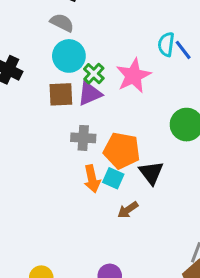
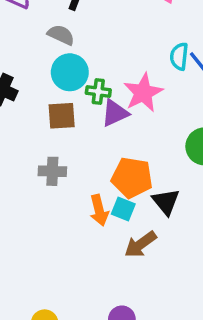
green cross: (94, 74) -> (98, 91), turned -35
purple triangle: (90, 94) -> (115, 113), moved
gray cross: (83, 138) -> (52, 171), moved
brown arrow: (128, 210) -> (140, 244), size x1.4

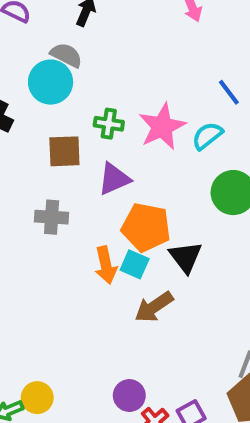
cyan semicircle: (179, 56) -> (207, 136), moved, turned 44
cyan circle: (70, 72) -> (51, 82), moved
purple triangle: (115, 113) -> (114, 179), moved

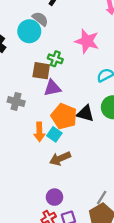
pink star: (162, 127) -> (87, 41), moved, turned 30
brown square: (64, 151) -> (41, 71), moved
black triangle: (186, 257) -> (85, 113), moved, turned -48
purple circle: (129, 396) -> (54, 197), moved

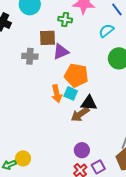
green cross: (55, 59) -> (65, 20), moved
gray cross: (16, 101) -> (30, 56), moved
black triangle: (85, 113) -> (89, 103), moved

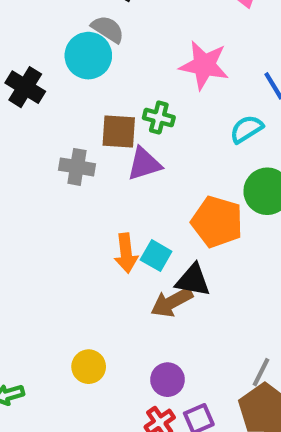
green cross: (65, 20) -> (159, 118), moved
orange pentagon: (76, 75) -> (217, 222), moved
yellow circle: (23, 158) -> (89, 367), moved

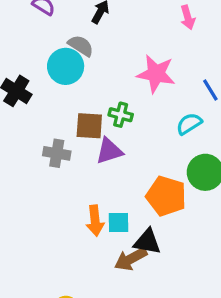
cyan square: (156, 256) -> (119, 223), turned -30

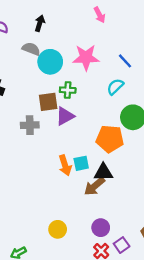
cyan circle: (66, 66) -> (50, 62), moved

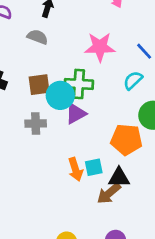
cyan circle: (50, 62) -> (60, 95), moved
green cross: (68, 90) -> (79, 84), size x1.5
brown square: (48, 102) -> (39, 85), moved

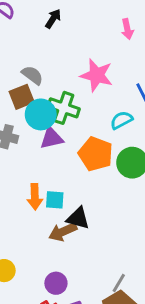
gray semicircle: (38, 37) -> (32, 75), moved
brown square: (39, 85) -> (22, 97), turned -30
orange pentagon: (126, 140) -> (96, 154), moved

